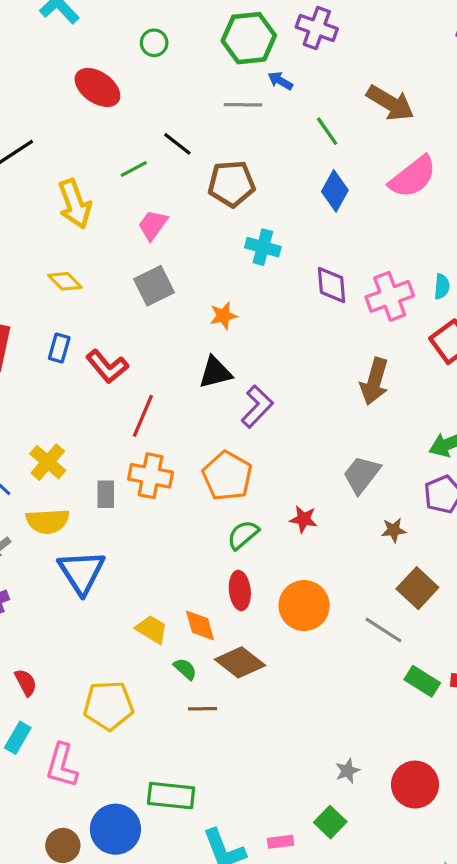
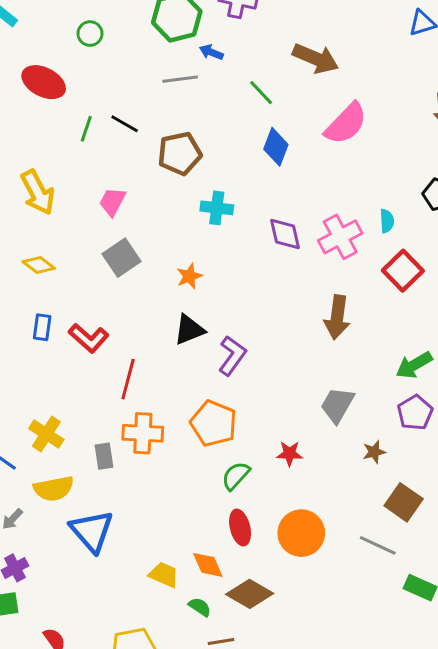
green line: (134, 169) -> (86, 129), moved, turned -35

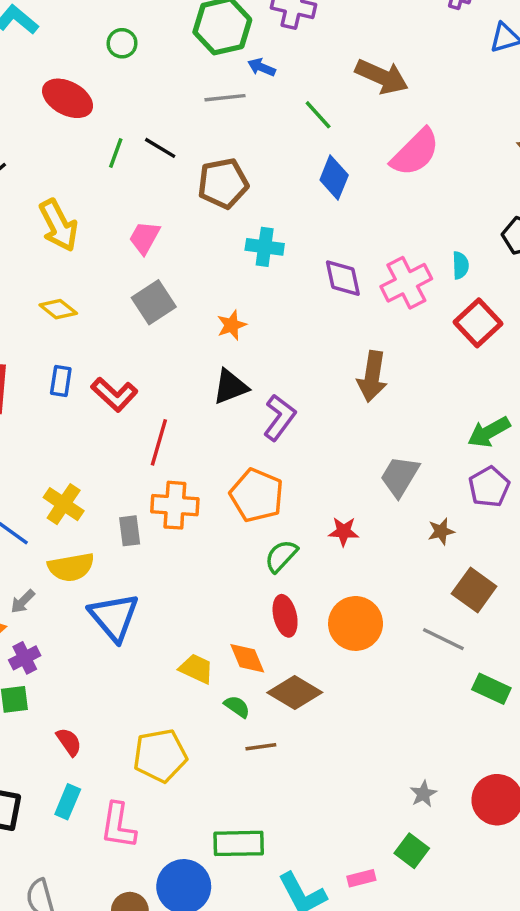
brown arrow: (337, 317) -> (372, 376), moved

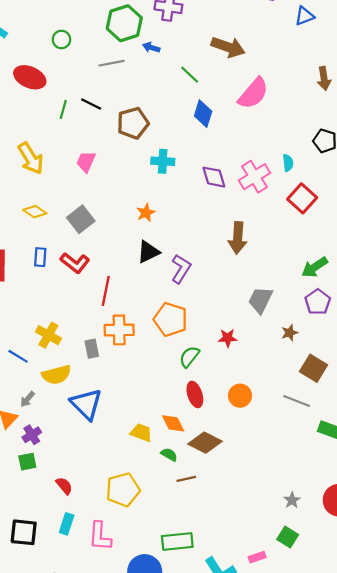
gray line: (225, 98) -> (111, 63), moved
gray square: (154, 302) -> (81, 219), moved
orange circle: (356, 623) -> (240, 396), size x0.7

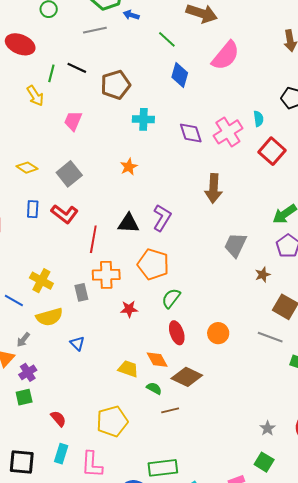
yellow arrow: (31, 158) -> (35, 96), moved, size x0.7
black triangle: (148, 252) -> (128, 223), moved, turned 30
red star: (228, 338) -> (129, 309), moved
blue triangle: (86, 404) -> (77, 343), size x0.5

